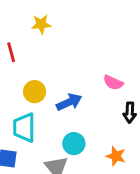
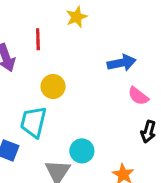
yellow star: (41, 24) -> (77, 17), turned -30
blue arrow: (69, 102) -> (122, 63), moved

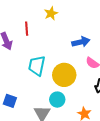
yellow circle: (53, 86) -> (64, 75), moved, size x1.5
cyan trapezoid: (33, 122) -> (37, 66), moved

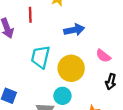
blue arrow: (81, 42) -> (74, 30), moved

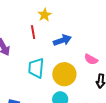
red line: (30, 15) -> (33, 32), moved

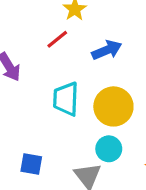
red line: (33, 32) -> (57, 39), turned 64

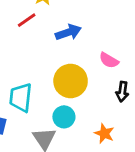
cyan trapezoid: (66, 99) -> (21, 98), moved

